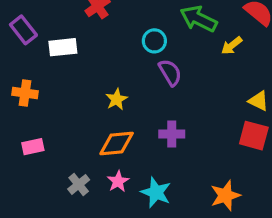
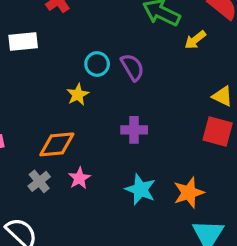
cyan circle: (154, 41) -> (97, 64), moved
orange diamond: (117, 143) -> (57, 144), moved
cyan star: (156, 192) -> (140, 189), moved

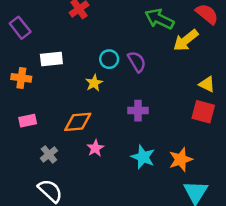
yellow arrow: (195, 40) -> (186, 40), size x1.5
white rectangle: (23, 41) -> (51, 59), moved
gray cross: (39, 181) -> (49, 154), moved

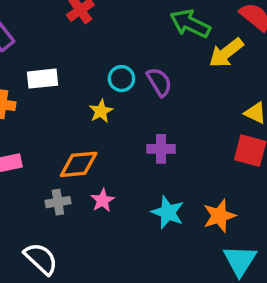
gray cross: (49, 154) -> (58, 202), moved, turned 30

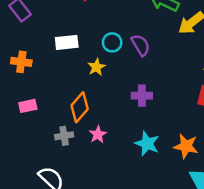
white rectangle: (43, 79) -> (67, 42), moved
orange diamond: (79, 164) -> (80, 107), turned -44
orange star: (219, 216) -> (186, 146), turned 30

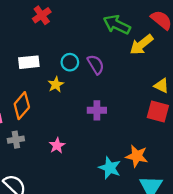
orange diamond: (80, 107) -> (22, 106), moved
gray cross: (64, 136) -> (16, 140), moved
cyan star: (147, 144) -> (110, 168), moved

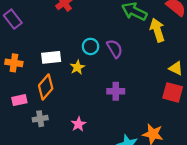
yellow arrow: (141, 45) -> (157, 30), turned 110
white rectangle: (29, 62) -> (51, 57), moved

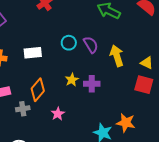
yellow arrow: (157, 30) -> (117, 56), moved
yellow star: (77, 67) -> (72, 80), moved
orange diamond: (46, 87) -> (38, 90), moved

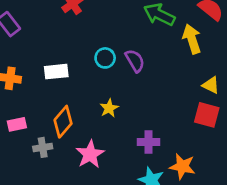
yellow arrow: (117, 56) -> (192, 39), moved
purple cross: (92, 84) -> (148, 142), moved
pink star: (58, 114) -> (90, 154), size x1.5

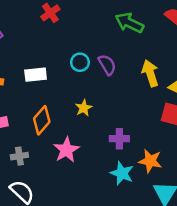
yellow arrow: (192, 39) -> (150, 73), moved
gray cross: (43, 147) -> (19, 156), moved

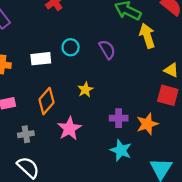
cyan circle: (80, 62) -> (71, 47), moved
yellow arrow: (150, 73) -> (147, 36), moved
orange star: (150, 161) -> (147, 124), moved, turned -30

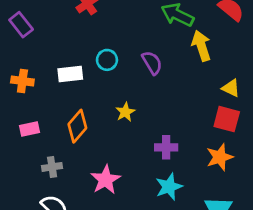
orange star: (147, 124) -> (220, 157), moved
pink star: (69, 129) -> (106, 180), moved
cyan star: (121, 150) -> (169, 187), turned 30

